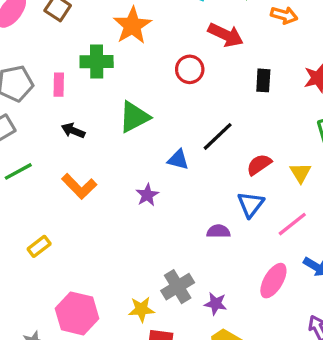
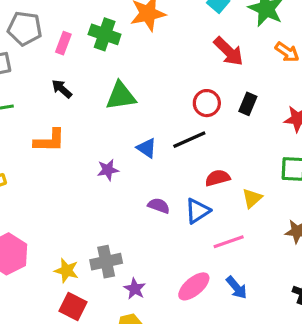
red circle: (190, 69) -> (207, 103), moved
orange L-shape: (79, 186) -> (50, 141), turned -64
purple semicircle: (218, 231) -> (159, 206), moved

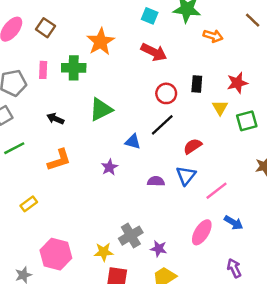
pink rectangle: (63, 43) -> (43, 70), moved
red arrow: (229, 51) -> (154, 52), moved
yellow triangle: (252, 198) -> (220, 108), moved

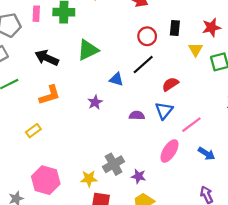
black arrow: (55, 119) -> (47, 58), size x1.5
yellow rectangle: (29, 204) -> (33, 131), moved
pink ellipse: (202, 232) -> (169, 151), moved

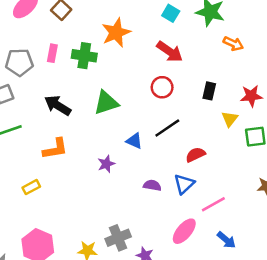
red circle: (147, 36) -> (162, 87), moved

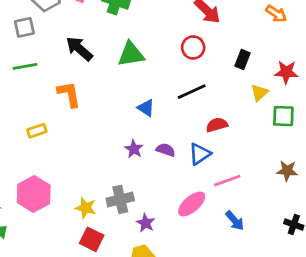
blue triangle: (134, 141) -> (146, 108), moved
orange L-shape: (55, 149) -> (69, 94), turned -100
purple star: (106, 164) -> (134, 149), moved, turned -30

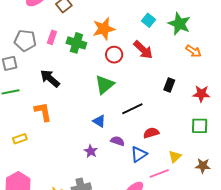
red circle: (193, 47) -> (114, 55), moved
green triangle: (131, 54) -> (105, 85), moved, turned -30
yellow triangle: (259, 93) -> (175, 157), moved
purple semicircle: (166, 150) -> (118, 141), moved

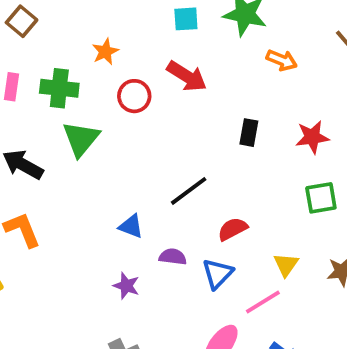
cyan square: (148, 20) -> (186, 19), turned -32
orange star: (104, 29) -> (105, 52), size x0.6
green triangle: (105, 85) -> (81, 139), moved

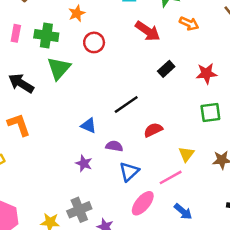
red arrow: (187, 76) -> (148, 31), moved
black rectangle: (249, 133) -> (166, 69), turned 35
blue triangle: (218, 274) -> (129, 172), moved

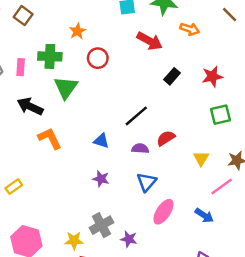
pink rectangle: (16, 33) -> (21, 67), moved
orange L-shape: (19, 125) -> (50, 138), moved
purple semicircle: (114, 146) -> (140, 148), moved
pink line: (171, 177) -> (222, 187), moved

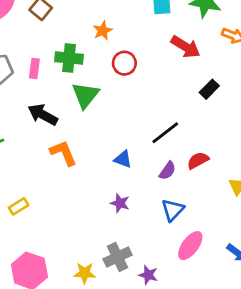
purple semicircle: (140, 148) -> (167, 171), turned 119

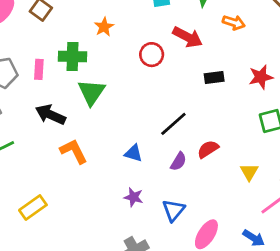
red circle: (124, 63) -> (152, 55), moved
black rectangle: (209, 89) -> (214, 77), turned 42
yellow rectangle: (19, 206) -> (33, 208), size x1.4
blue triangle: (173, 210) -> (174, 210), moved

